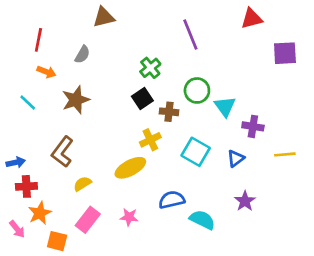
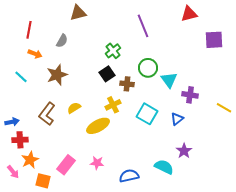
yellow line: (285, 154) -> (224, 108), moved, turned 35
yellow semicircle: (82, 184) -> (74, 108), moved
blue semicircle: (172, 200) -> (129, 176), moved
cyan semicircle: (202, 220) -> (164, 167), moved

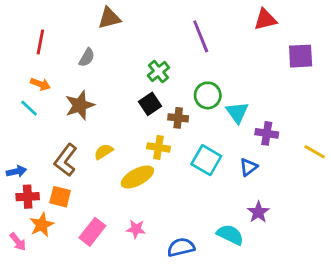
orange arrow: (35, 54) -> (40, 84), moved
yellow cross: (113, 105) -> (158, 147), turned 35
orange square: (43, 181) -> (60, 197), moved

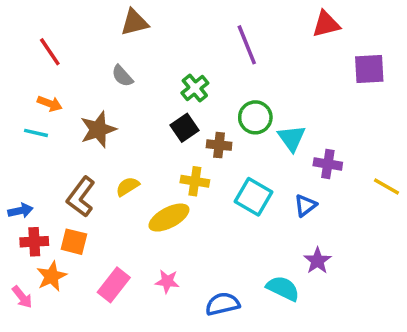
red line: (40, 42) -> (50, 52), turned -45
gray semicircle: (87, 57) -> (122, 76), moved, turned 108
cyan line: (29, 108) -> (36, 133), turned -30

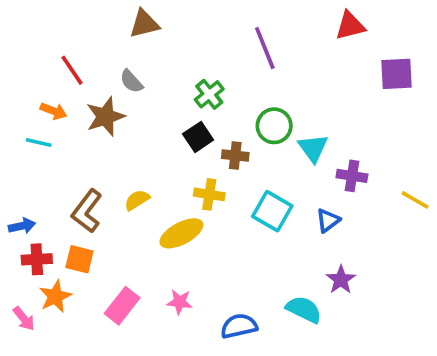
red line: (50, 52) -> (72, 70), moved
brown star: (98, 129) -> (105, 117), moved

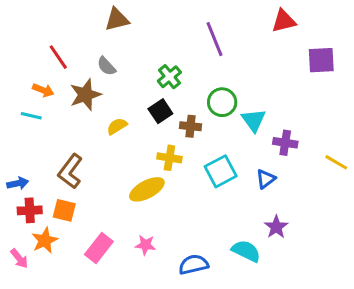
yellow semicircle: (137, 200) -> (117, 126), moved
cyan square: (272, 211) -> (221, 171), turned 32

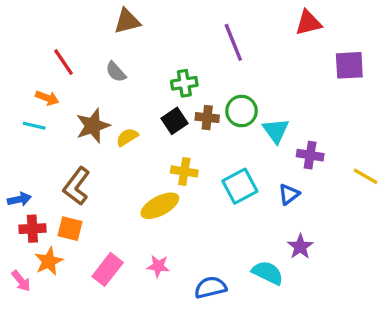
green cross: (169, 77) -> (184, 83), turned 30
brown star: (85, 95) -> (93, 126), moved
brown cross: (191, 126) -> (207, 118), moved

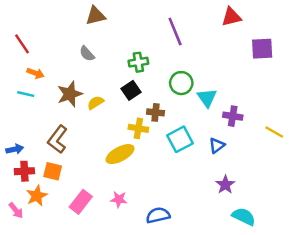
red line: (63, 62) -> (22, 44), moved
brown cross: (207, 118) -> (156, 112), moved
cyan semicircle: (268, 273) -> (244, 217), moved

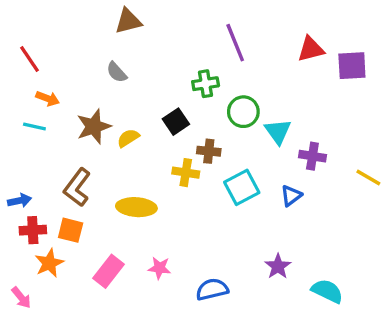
red triangle: (231, 17) -> (311, 49), moved
green cross: (138, 62) -> (206, 84), moved
yellow ellipse: (120, 154) -> (136, 207), moved, turned 32
purple star: (225, 185) -> (278, 266), moved
pink arrow: (16, 210) -> (21, 298), moved

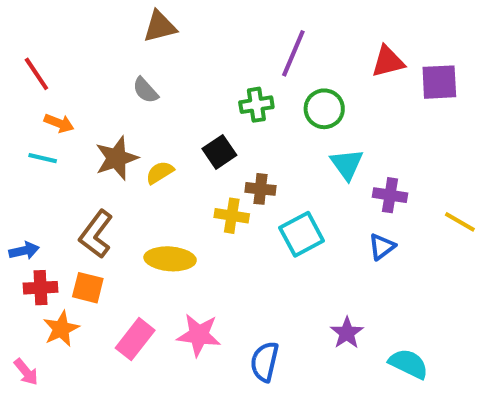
purple line: (235, 43) -> (293, 53), turned 45
green circle: (243, 112) -> (324, 109), moved
blue triangle: (291, 196) -> (382, 247), moved
pink star: (159, 268) -> (199, 335), size x1.5
blue semicircle: (212, 289) -> (265, 362), turned -64

